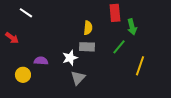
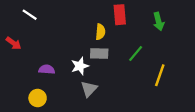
red rectangle: (115, 13) -> (120, 15), moved
green arrow: (132, 27) -> (159, 22), moved
yellow circle: (23, 75) -> (38, 98), moved

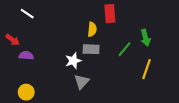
green arrow: (159, 22) -> (145, 38), moved
purple semicircle: (47, 69) -> (26, 55), moved
yellow circle: (38, 98) -> (26, 92), moved

